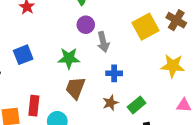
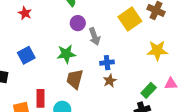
brown star: (110, 103) -> (110, 81), moved
green rectangle: (137, 105) -> (149, 90), moved

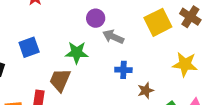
gray arrow: (95, 36) -> (113, 37), turned 126
brown trapezoid: (75, 79) -> (60, 80), moved
brown star: (110, 81) -> (146, 91), moved

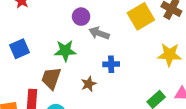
brown star: (146, 91) -> (89, 84), moved

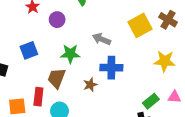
purple circle: (81, 17) -> (57, 20), moved
blue cross: (111, 64) -> (111, 68), size x1.5

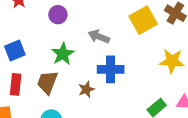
purple circle: (57, 20) -> (58, 15), moved
green star: (70, 54) -> (63, 54), turned -30
red rectangle: (38, 97) -> (16, 84), moved

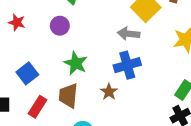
gray arrow: (99, 37) -> (129, 34), moved
red rectangle: (16, 84) -> (38, 107), turned 42

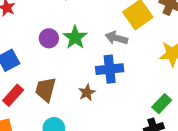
purple circle: (60, 26) -> (49, 38), moved
green star: (76, 63) -> (75, 37), moved

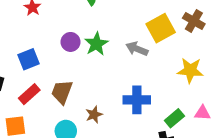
blue cross: (110, 69) -> (137, 100), moved
brown star: (87, 93) -> (94, 115), moved

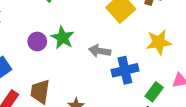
gray arrow: (137, 49) -> (100, 51), moved
blue cross: (137, 100) -> (125, 70), moved

